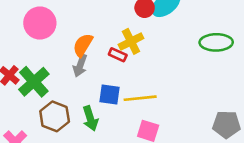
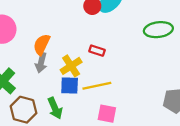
yellow cross: (131, 41) -> (71, 66), moved
red rectangle: (118, 55) -> (97, 51), moved

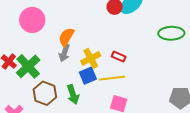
red rectangle: (97, 51) -> (119, 57), moved
blue square: (70, 85) -> (88, 76), turned -30

